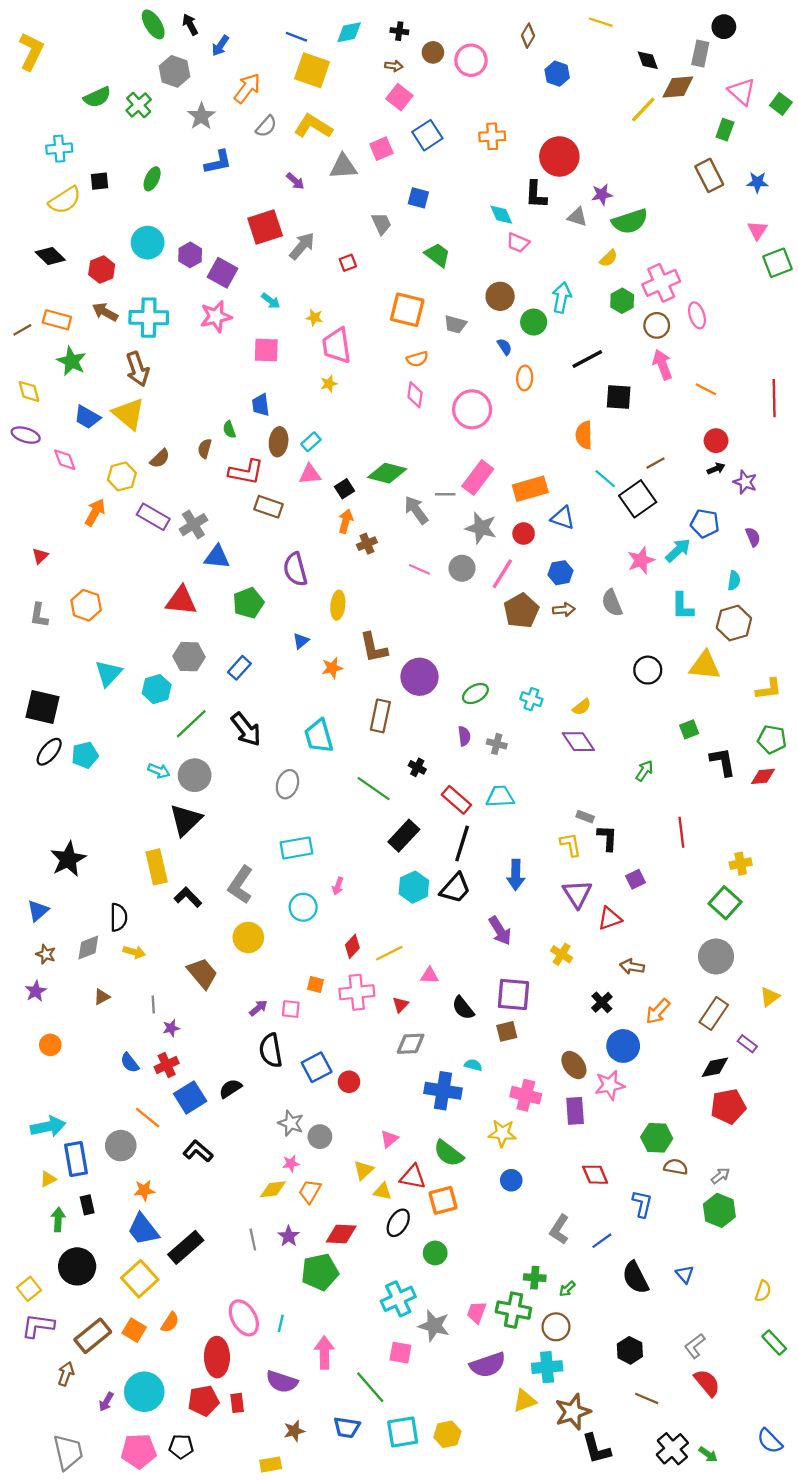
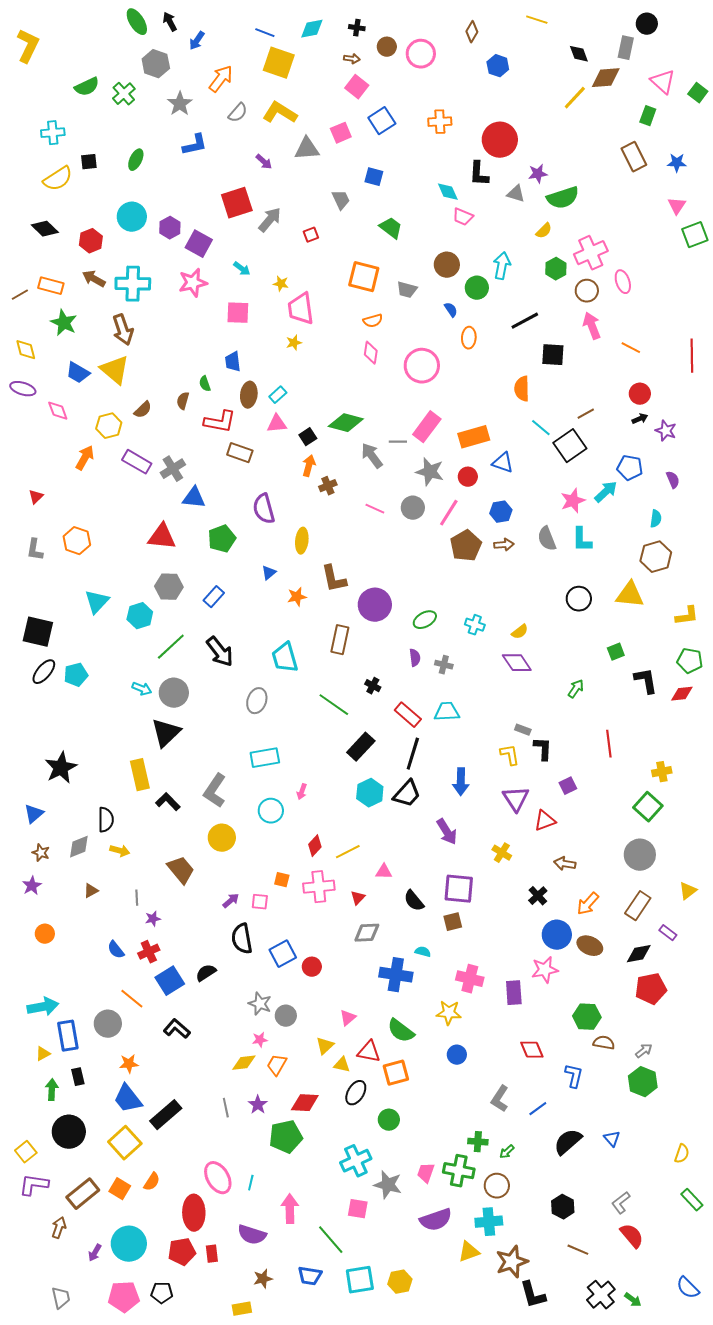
cyan L-shape: (682, 606) -> (582, 540), moved
brown ellipse: (574, 1065) -> (590, 946), moved, turned -30
black semicircle: (635, 1278) -> (568, 1142), turned 76
gray trapezoid: (68, 1452) -> (61, 1298), size x0.7

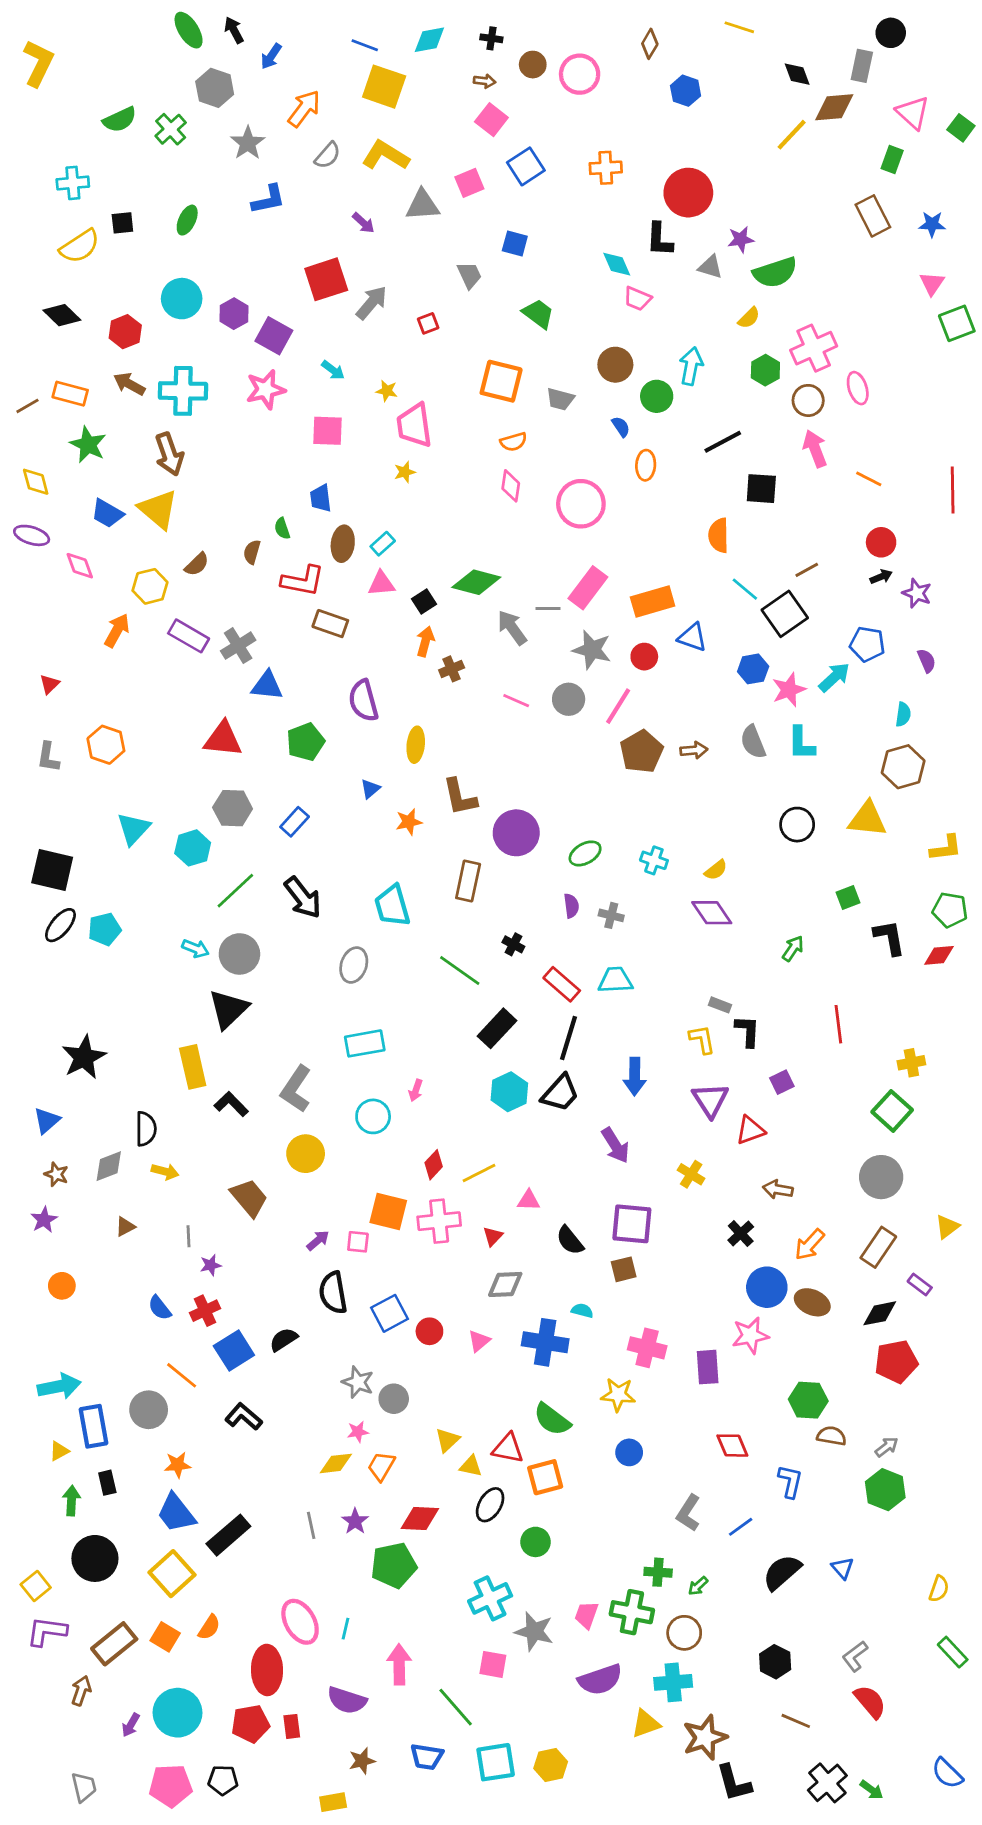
blue hexagon: (501, 512) -> (753, 669), moved
orange square: (282, 880) -> (388, 1211), size x1.8
pink triangle: (348, 1018) -> (479, 1341), moved

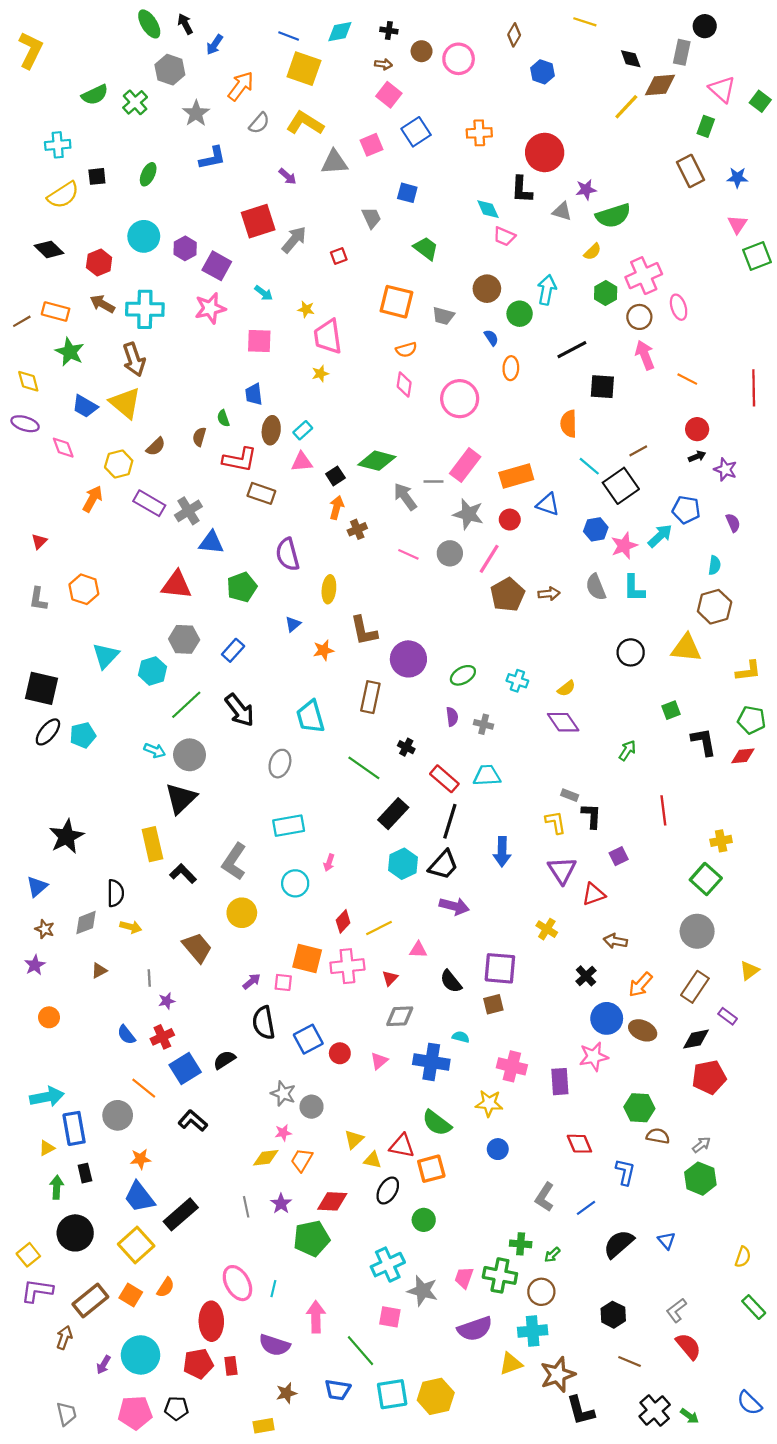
purple arrow: (615, 1145) -> (454, 906), moved, turned -44
yellow hexagon: (551, 1765) -> (436, 1396), size x1.4

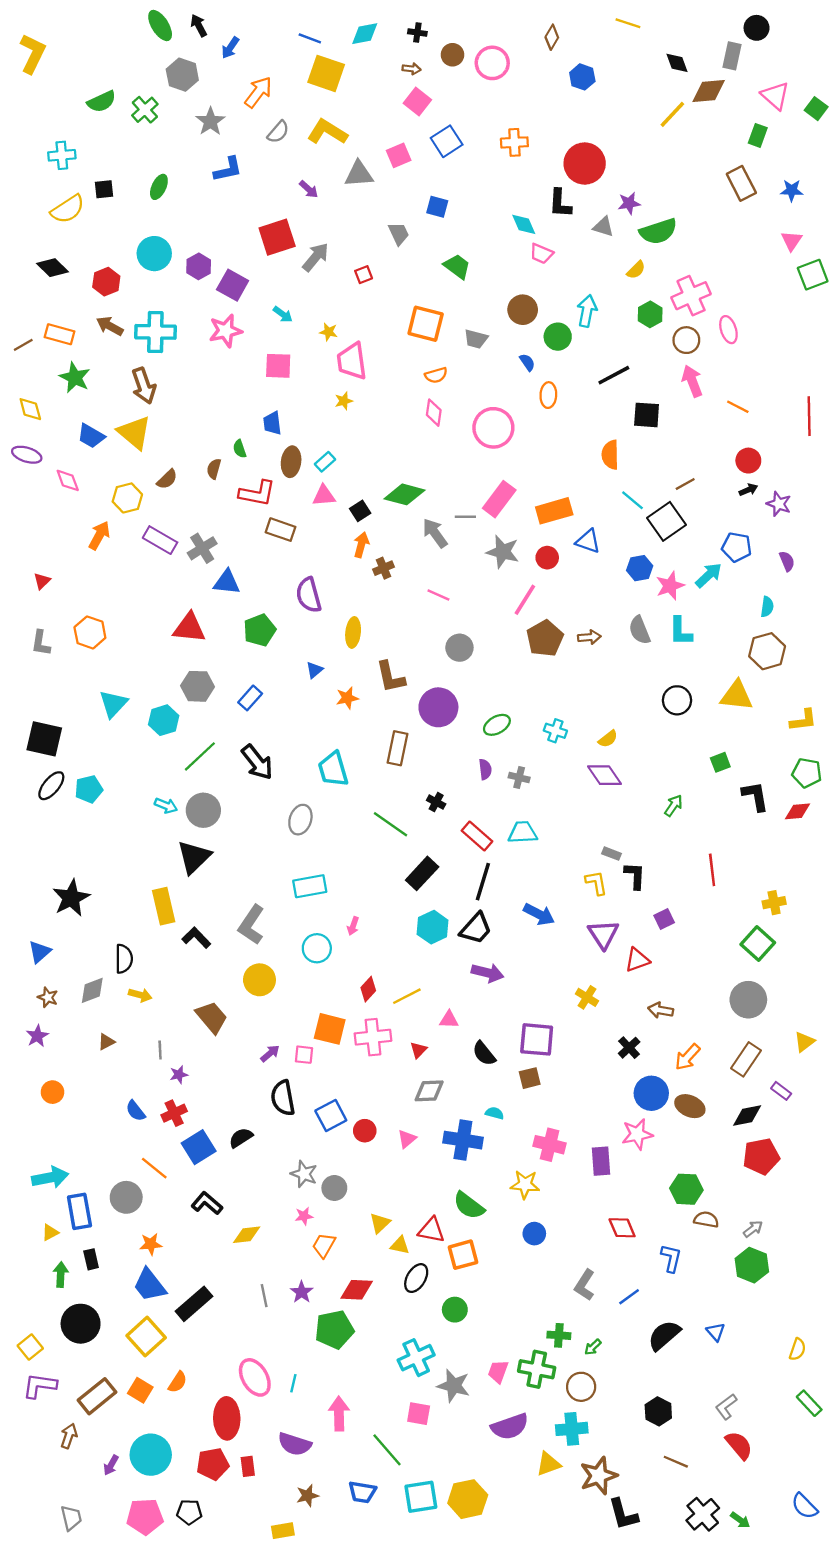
gray circle: (450, 553) -> (459, 648), moved
blue arrow: (502, 852) -> (539, 914), turned -64
yellow diamond: (266, 1158) -> (247, 1235), moved

